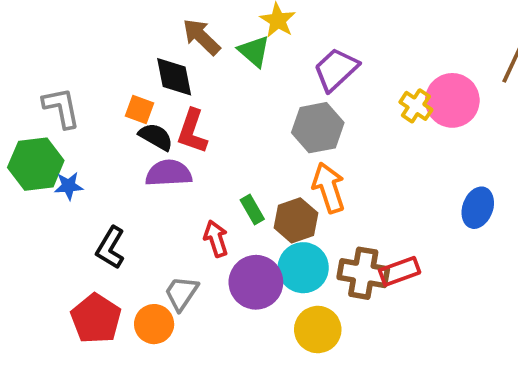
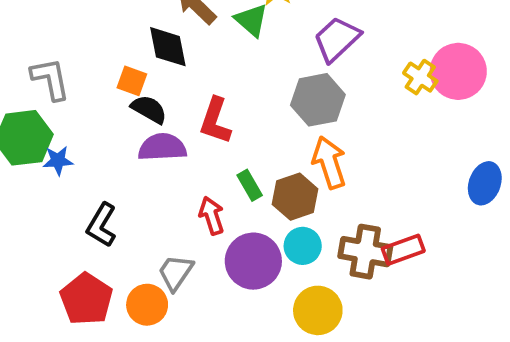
red L-shape: (192, 131) -> (215, 121), moved
cyan circle: (303, 268) -> (303, 246), size x0.7

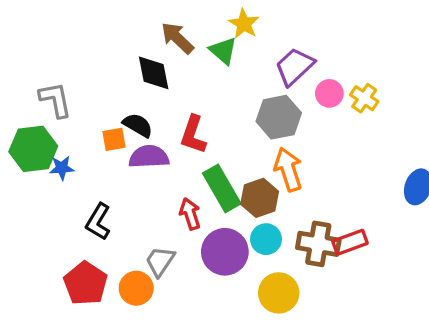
pink circle: (458, 71) -> (329, 93), moved, size x0.6
orange square: (132, 81) -> (114, 139), moved, turned -30
green rectangle: (250, 185) -> (222, 188), size x1.8

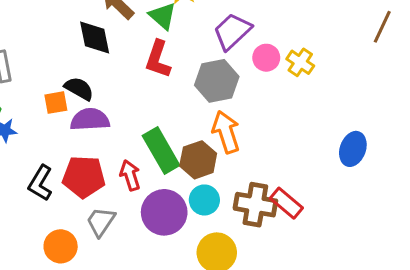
red L-shape: (193, 135) -> (158, 59), moved
red rectangle: (350, 242) -> (286, 203), turned 60
red pentagon: (86, 283) -> (84, 177), moved, turned -30
orange circle: (136, 288) -> (61, 246), moved

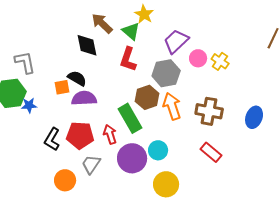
brown hexagon: (198, 160) -> (147, 97), moved
brown cross: (255, 205) -> (209, 111), moved

